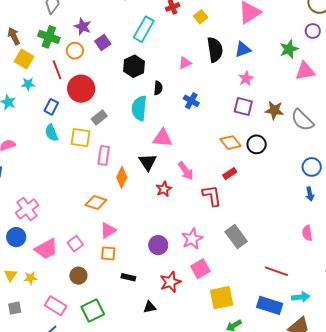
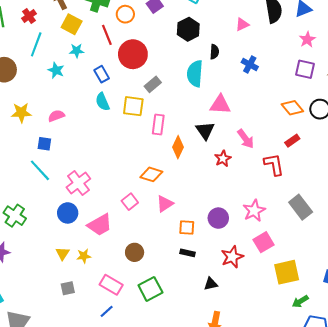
blue rectangle: (51, 107) -> (102, 74), turned -56
pink square: (75, 244) -> (130, 202), moved
orange square: (108, 253) -> (187, 227), moved

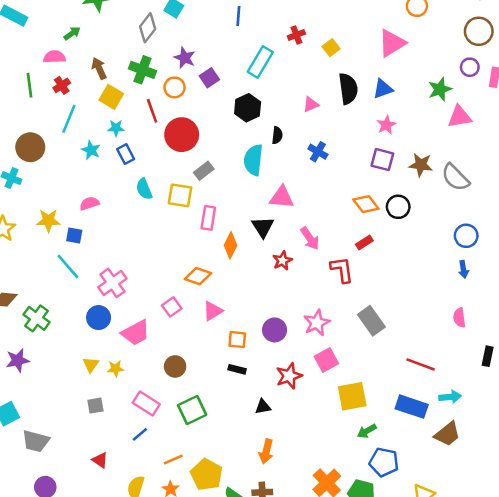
blue rectangle: (102, 74) -> (126, 154), moved
yellow star: (21, 113) -> (48, 220), moved

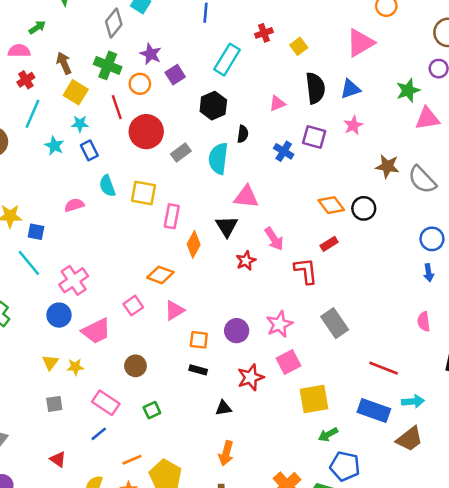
purple square: (382, 160) -> (314, 137), moved
gray rectangle: (204, 171) -> (181, 153), moved
pink semicircle: (89, 203) -> (74, 205), moved
green square: (192, 410) -> (152, 410), size x0.6

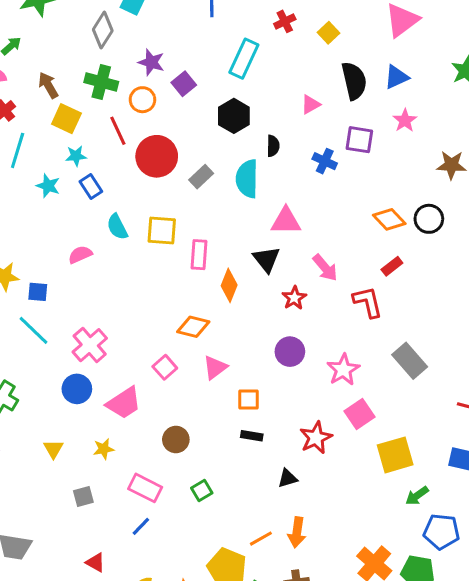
purple circle: (237, 331) -> (290, 352), moved
yellow triangle: (50, 362) -> (53, 449), moved
orange line: (132, 460) -> (261, 539), moved

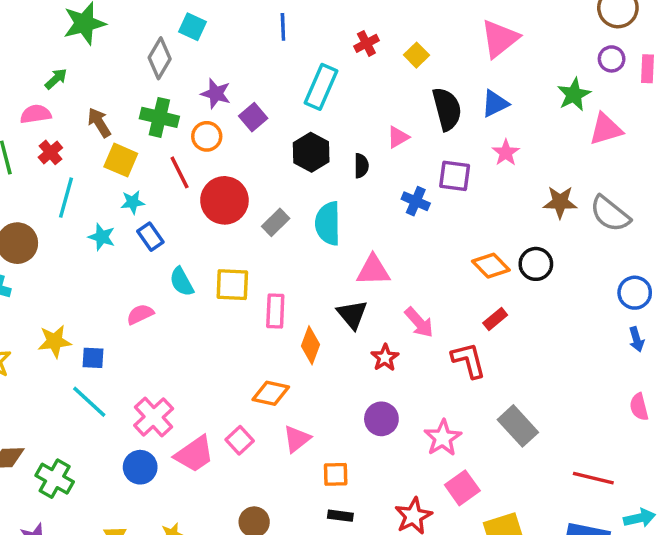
black semicircle: (273, 146) -> (361, 166), moved
pink trapezoid: (124, 403) -> (194, 454), moved

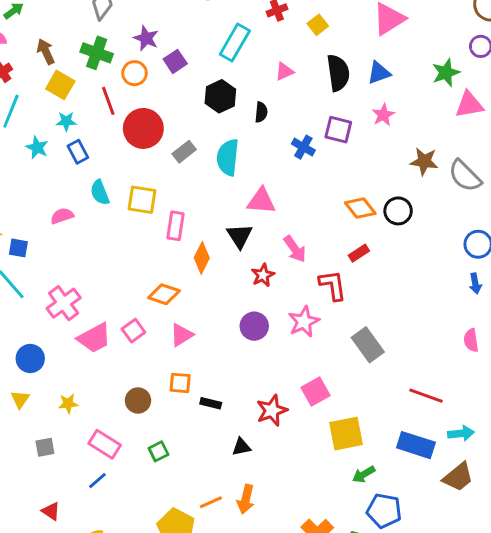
pink triangle: (398, 137) -> (284, 71), moved
pink star: (443, 438) -> (304, 322), moved
blue circle: (140, 467) -> (30, 358), moved
orange square: (336, 474) -> (180, 383), moved

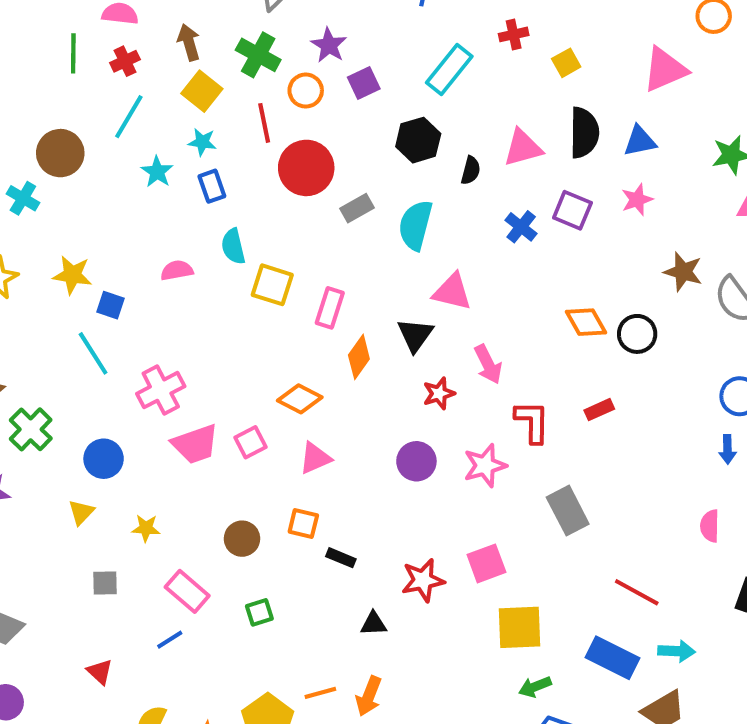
pink triangle: (284, 71) -> (523, 148), moved, size x1.5
yellow square: (142, 200) -> (272, 285), moved
red rectangle: (359, 253) -> (599, 410), moved

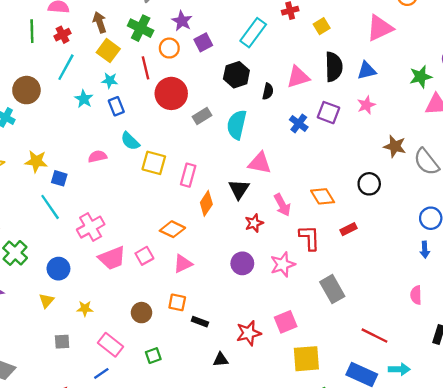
cyan semicircle: (233, 246) -> (130, 141), turned -30
orange diamond: (586, 322) -> (323, 196), moved

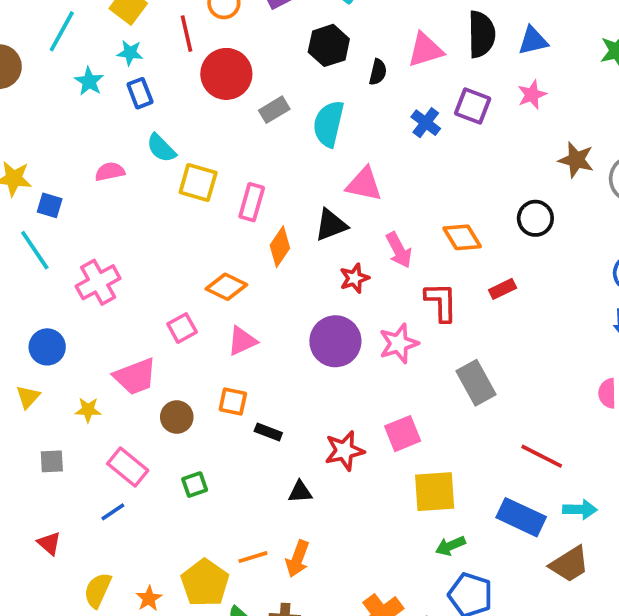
black triangle: (239, 189) -> (331, 225), turned 35
pink trapezoid: (112, 258) -> (135, 376), moved
purple circle: (242, 263) -> (335, 341), size x1.4

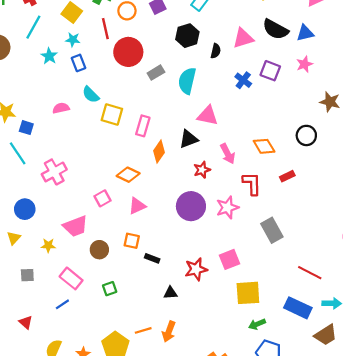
black semicircle: (481, 34) -> (275, 29), turned 120

